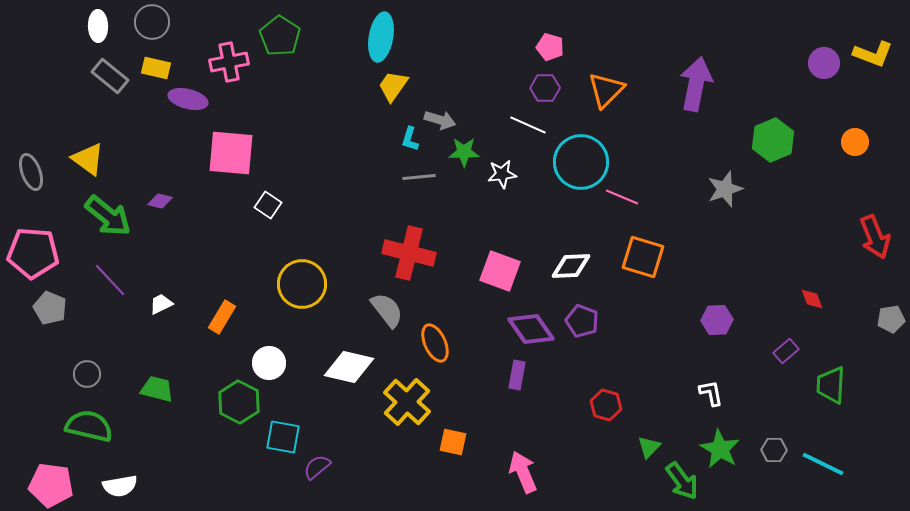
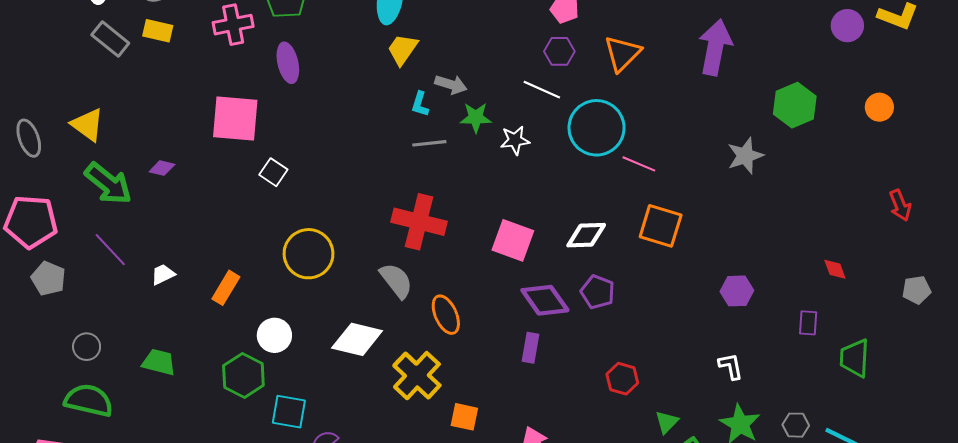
purple ellipse: (188, 99) -> (288, 63), moved, turned 63
red arrow: (875, 237) -> (900, 205), size x0.7
purple rectangle: (786, 351) -> (808, 323), turned -45

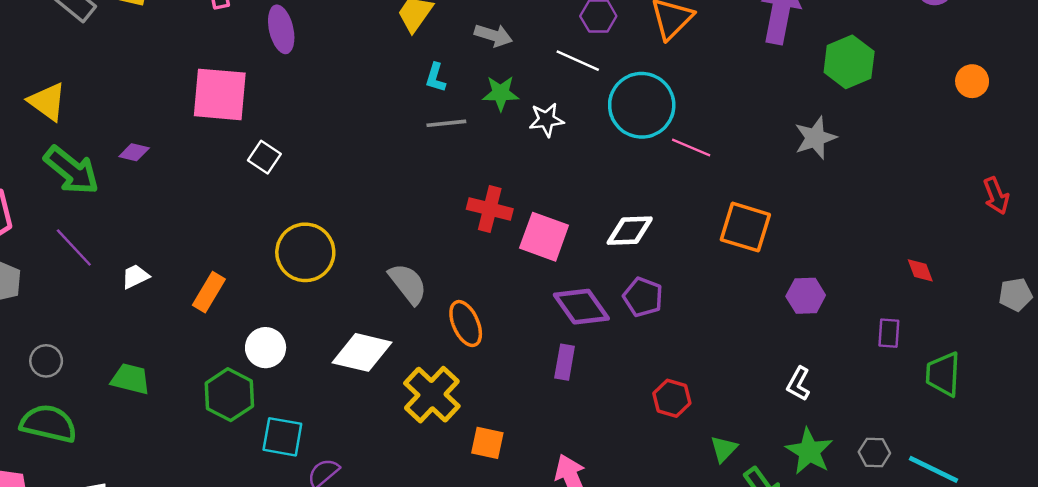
gray arrow: (451, 84) -> (493, 35), moved
green hexagon: (795, 105) -> (849, 62), moved
red cross: (419, 222) -> (490, 209), moved, size x0.7
orange square: (661, 226) -> (745, 227), moved
white L-shape: (731, 366) -> (798, 384), turned -140

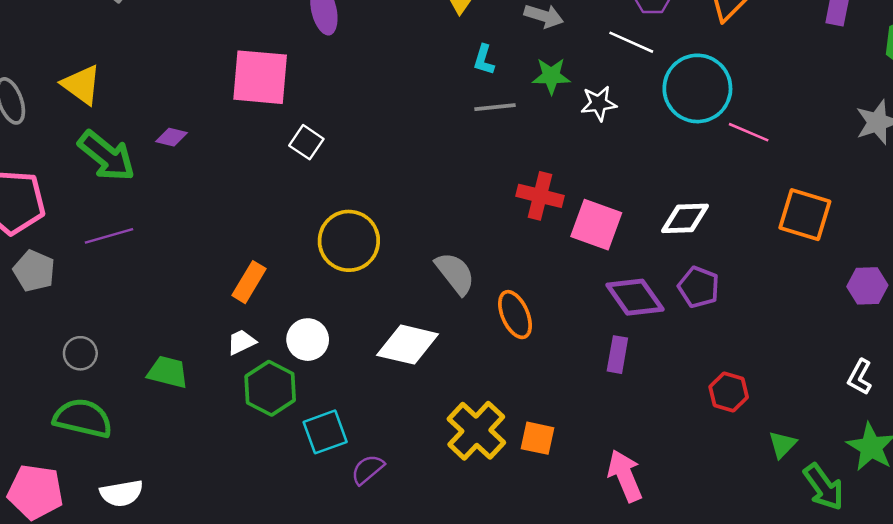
purple line: (74, 248) -> (109, 236), turned -63
white trapezoid: (135, 276) -> (241, 342), moved
yellow cross: (432, 395) -> (476, 431), moved
cyan square: (282, 437) -> (325, 432), turned -30

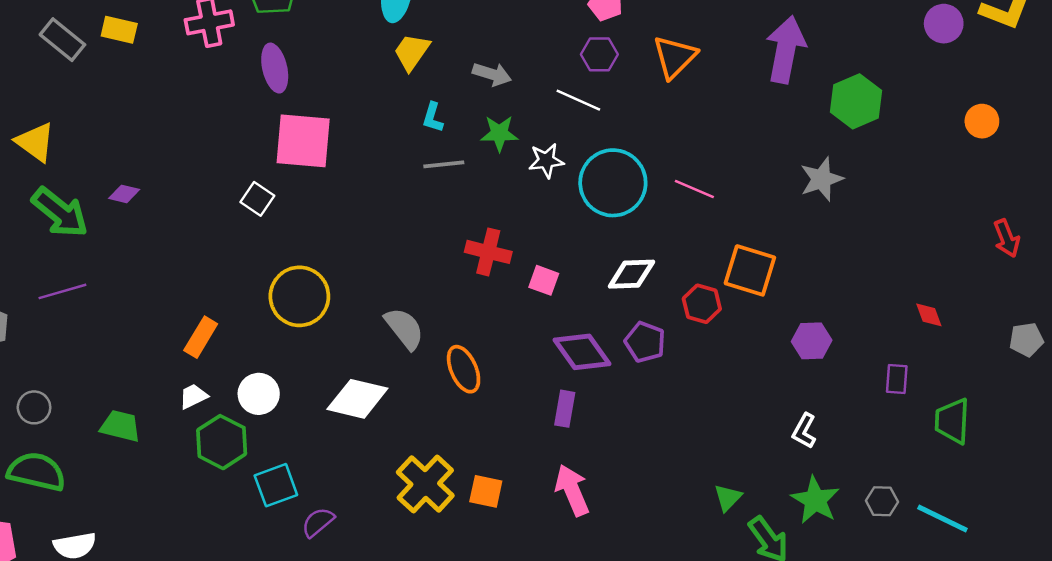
pink square: (260, 77) -> (303, 141), moved
cyan circle: (697, 88) -> (613, 183), moved
pink square: (596, 225) -> (544, 280), size x0.6
red hexagon: (729, 392) -> (702, 304), moved
pink arrow: (625, 476) -> (572, 490), moved

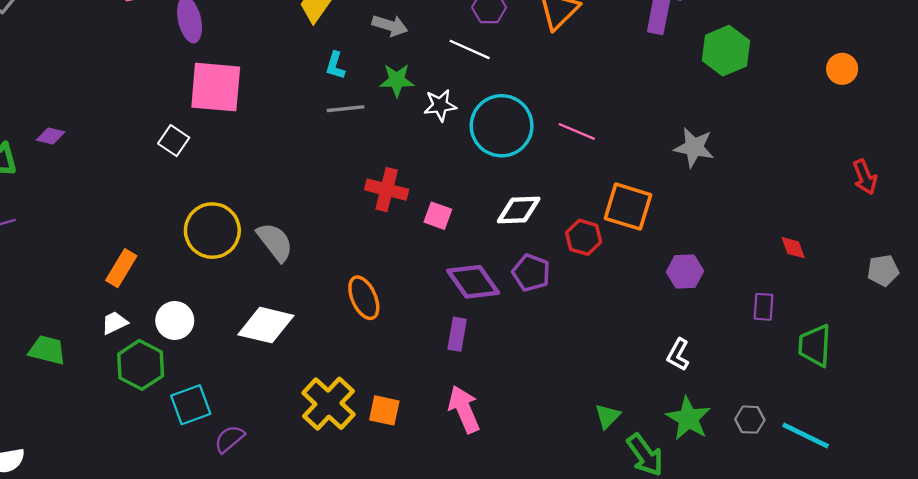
gray star: (822, 179) -> (694, 147), moved, turned 30
gray semicircle: (404, 328) -> (275, 242), moved

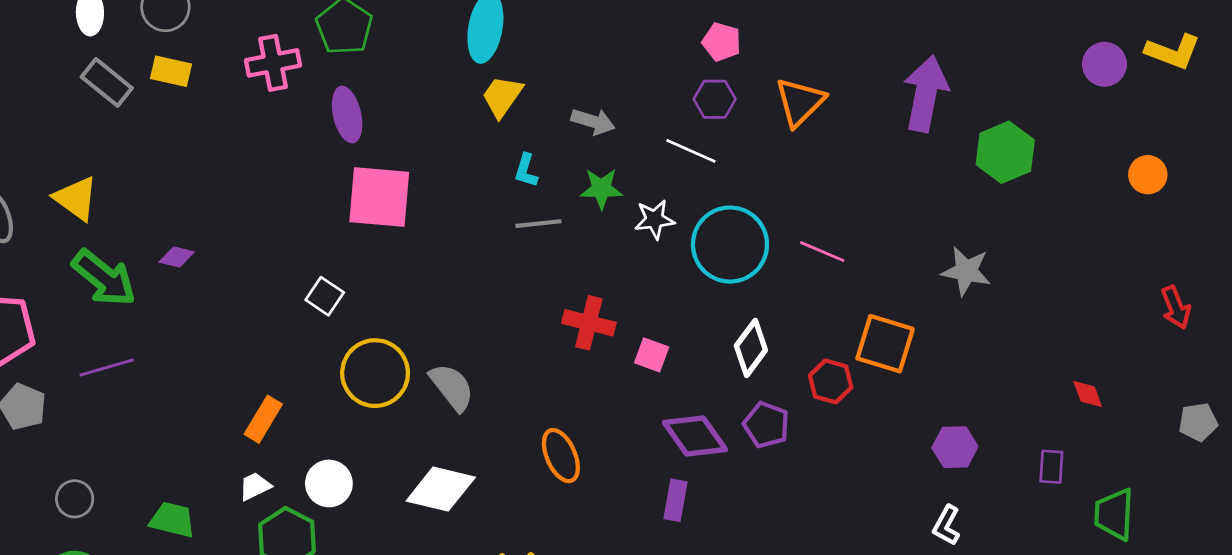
white square: (174, 141) -> (325, 296), moved
white diamond: (519, 210) -> (751, 348), turned -51
purple hexagon: (685, 272) -> (955, 447), moved

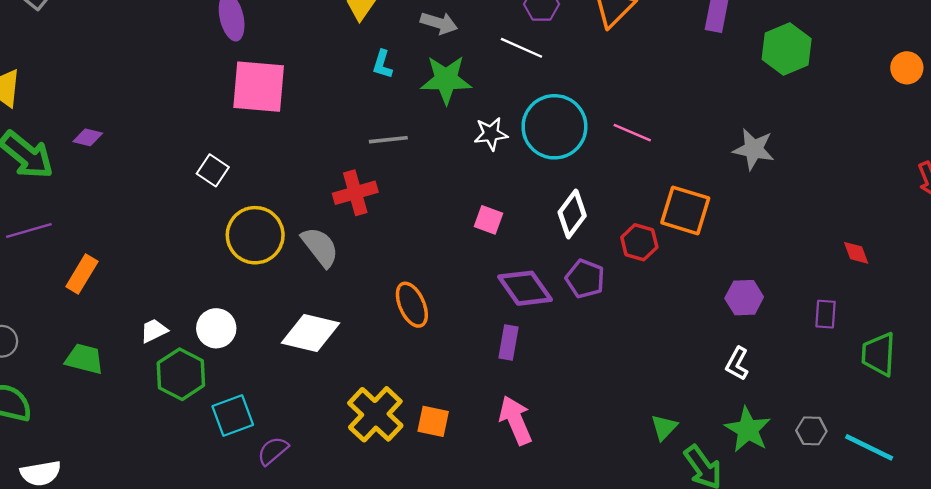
green star: (601, 189) -> (446, 80), size x1.4
white star: (655, 219) -> (491, 134), moved
gray line: (539, 224) -> (388, 140), moved
red cross: (589, 323) -> (355, 193), moved, turned -30
orange rectangle: (263, 419) -> (82, 274), moved

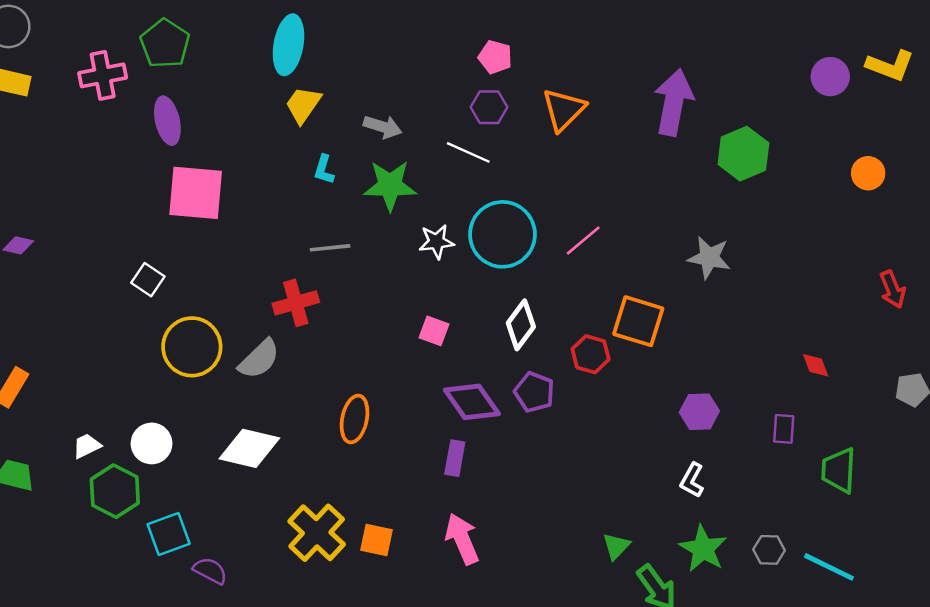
pink line: (632, 133) -> (583, 240), turned -63
gray semicircle: (320, 247) -> (259, 359), turned 84
orange ellipse: (412, 305) -> (355, 419), turned 36
purple semicircle: (273, 451) -> (210, 571), turned 68

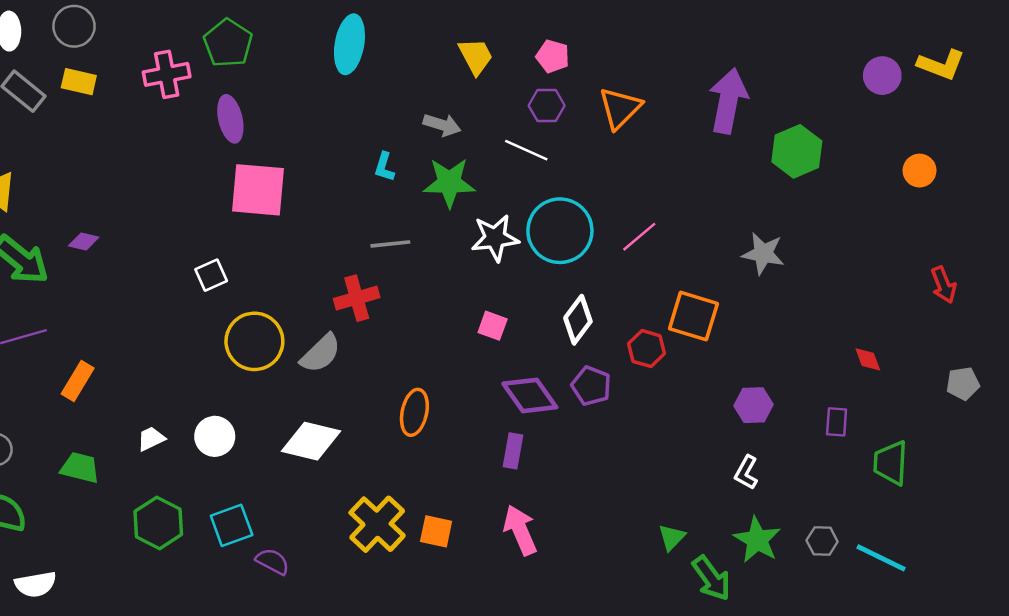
yellow trapezoid: (303, 105) -> (476, 56), moved, turned 117
white star: (436, 242) -> (495, 238), size x1.4
white square: (148, 280) -> (211, 275), turned 32
green hexagon: (115, 491) -> (158, 523), moved

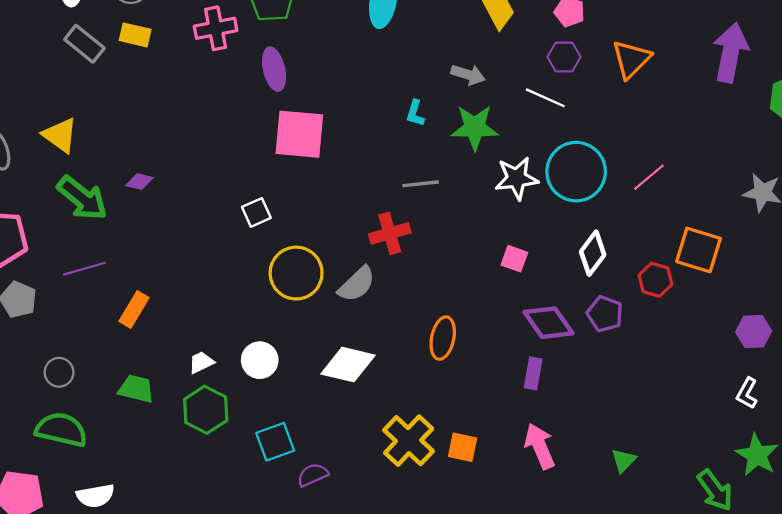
green hexagon: (158, 523) -> (206, 410), moved
green triangle: (672, 537) -> (624, 460), moved
purple semicircle: (272, 561) -> (313, 475), turned -52

